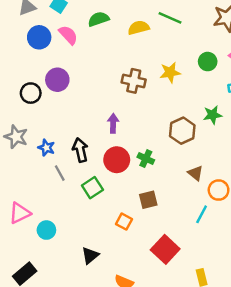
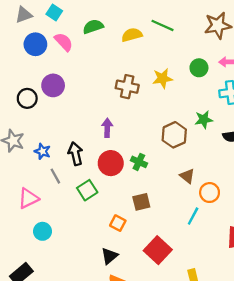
pink triangle: (20, 213) -> (28, 198), moved
black triangle: (90, 255) -> (110, 256), moved

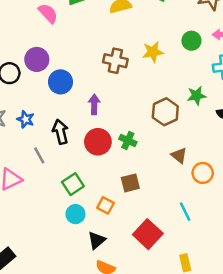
blue circle: (35, 44) -> (60, 82), moved
blue star: (42, 151) -> (26, 119), moved
green square: (87, 190) -> (73, 184), moved
cyan line: (193, 216) -> (185, 212), moved, turned -54
cyan circle: (42, 231) -> (75, 214), moved

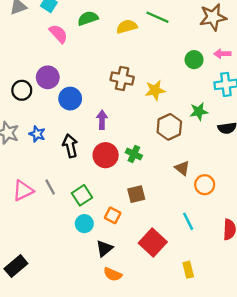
yellow star: (153, 52) -> (155, 90), moved
gray line: (39, 155) -> (50, 187), moved

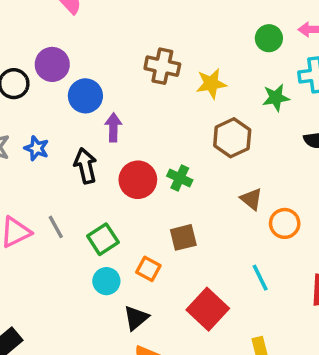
green star: (199, 112) -> (276, 98), moved
purple arrow: (102, 120) -> (113, 127), moved

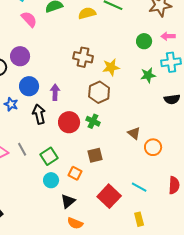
blue circle: (85, 96) -> (29, 86), moved
brown hexagon: (232, 138) -> (99, 92), moved
cyan line: (260, 278) -> (139, 187), moved, turned -35

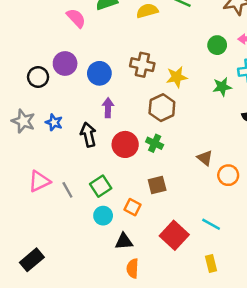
blue circle: (29, 86) -> (99, 73), moved
gray line: (22, 149) -> (67, 190), moved
black triangle: (68, 201) -> (124, 241), turned 35
orange semicircle: (75, 223) -> (133, 268), turned 70

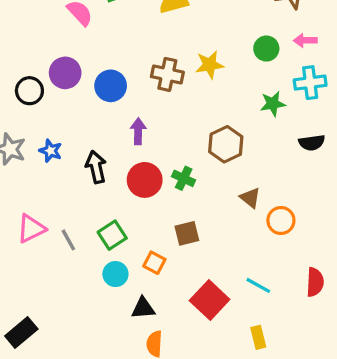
yellow star: (177, 77) -> (210, 65), moved
purple arrow: (108, 108) -> (138, 131), moved
brown hexagon: (162, 108) -> (226, 144), moved

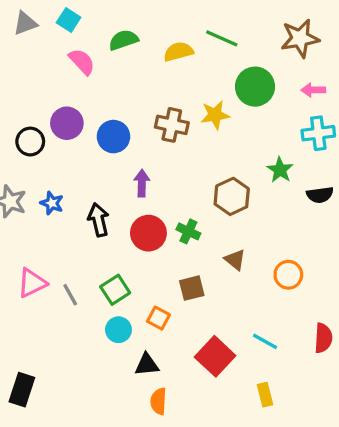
green circle: (266, 49) -> (255, 87), moved, size x1.5
green star: (273, 104) -> (280, 170), moved, turned -30
brown triangle: (250, 198) -> (235, 260), moved
black rectangle: (21, 332) -> (22, 390), turned -32

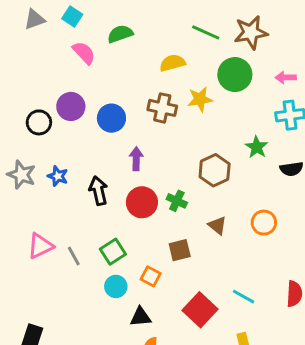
brown star: (300, 38) -> (251, 32), moved
yellow semicircle: (178, 52) -> (172, 63), moved
orange circle: (288, 275) -> (264, 223), moved

